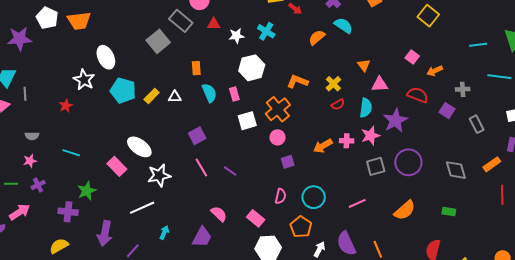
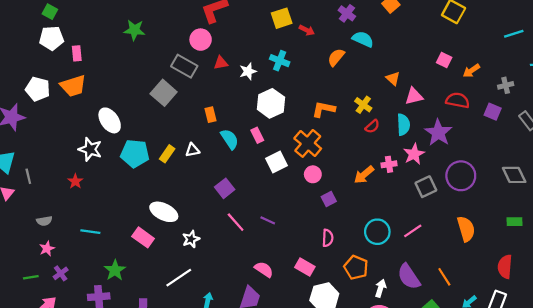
white star: (159, 175) -> (191, 239), size x0.7
cyan circle: (314, 197) -> (377, 232), moved
orange semicircle: (405, 210) -> (466, 229), turned -55

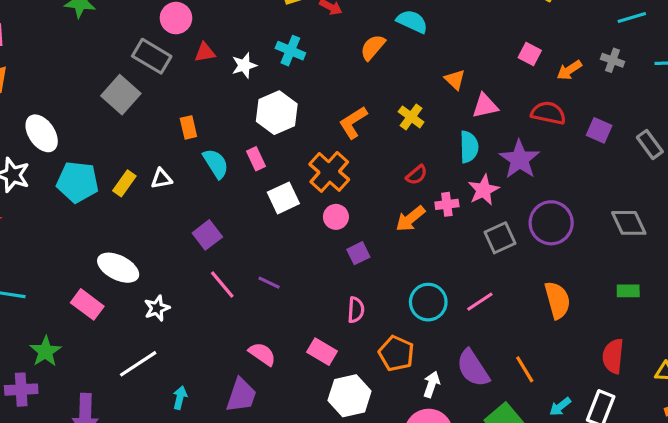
gray cross: (506, 85) -> (612, 60), moved, turned 32
orange L-shape: (324, 109) -> (353, 122), turned -45
red semicircle: (372, 126) -> (417, 175), moved

